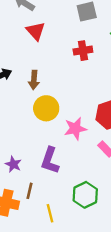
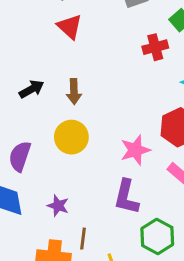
red cross: (83, 51) -> (155, 47), moved
yellow circle: (46, 108) -> (71, 137), moved
purple L-shape: (50, 160) -> (126, 197), moved

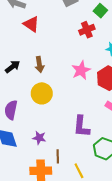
pink star: (135, 150) -> (81, 70), moved

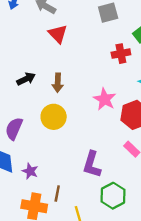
pink star: (81, 70) -> (105, 99), turned -30
purple star: (39, 138) -> (30, 171), moved

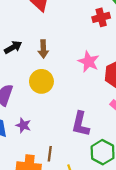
purple star: (30, 171) -> (23, 125), moved

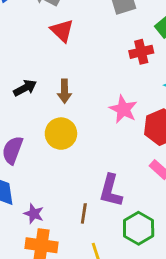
purple star: (23, 125) -> (34, 214), moved
brown line: (50, 154) -> (84, 213), moved

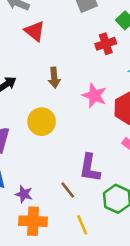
brown arrow: (64, 91) -> (54, 78), moved
brown line: (84, 213) -> (68, 190), turned -42

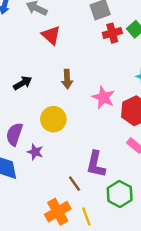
red cross: (106, 44) -> (112, 33), moved
purple star: (24, 194) -> (35, 152), moved
orange cross: (33, 221) -> (58, 212), moved, turned -35

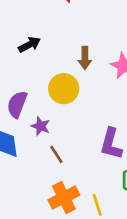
brown arrow: (67, 79) -> (85, 58), moved
brown line: (75, 184) -> (56, 154), moved

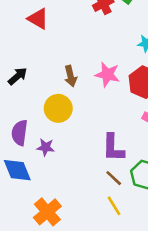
brown line: (56, 154) -> (114, 178), moved
orange cross: (64, 198) -> (47, 212), moved

